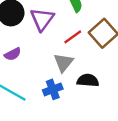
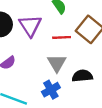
red line: (73, 37) -> (62, 37), turned 42

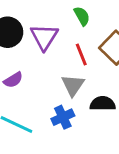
red line: (62, 37) -> (81, 55), turned 66

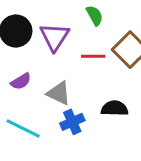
red line: (81, 55) -> (93, 56), turned -70
gray triangle: (73, 85) -> (59, 93), moved, turned -40

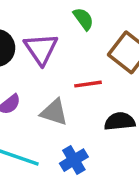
red line: (93, 56) -> (88, 84), moved
blue cross: (72, 122) -> (74, 160), moved

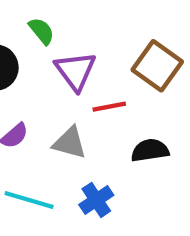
green semicircle: (83, 19) -> (42, 31), moved
purple triangle: (41, 49) -> (76, 71), moved

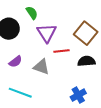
black semicircle: (150, 150) -> (86, 61), moved
blue cross: (96, 200) -> (78, 95), moved

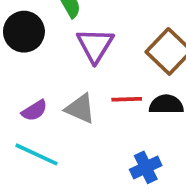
red line: (62, 51) -> (127, 99), moved
purple semicircle: (15, 62) -> (34, 111), moved

